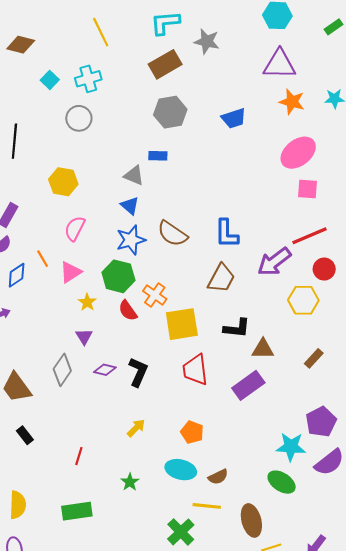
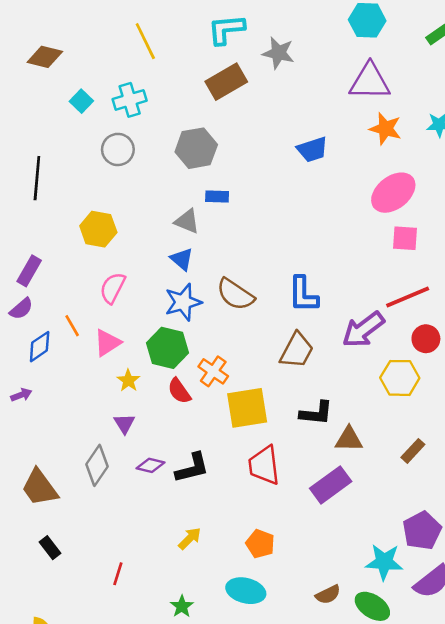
gray hexagon: (170, 112) -> (196, 148), moved
black L-shape: (138, 372) -> (192, 468), turned 52
brown semicircle: (218, 477) -> (328, 595), moved

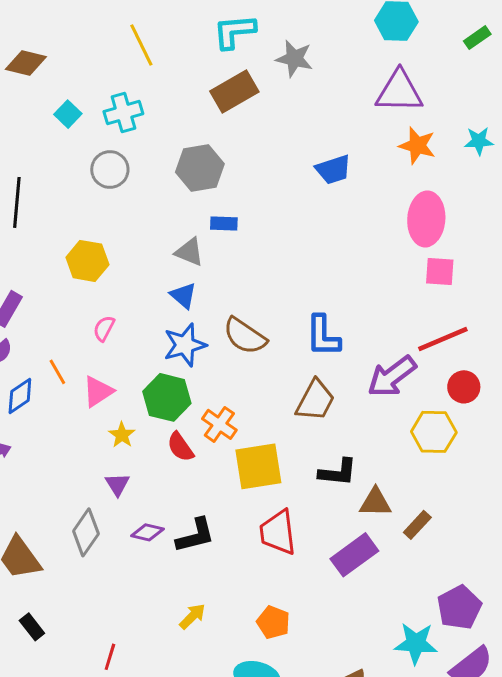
pink ellipse: (393, 193) -> (426, 219), turned -48
pink semicircle: (113, 288) -> (104, 328), size x0.7
brown rectangle: (413, 451) -> (417, 525), moved

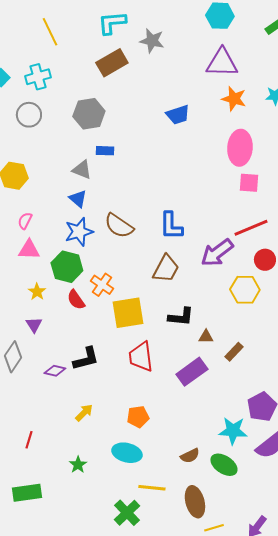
pink triangle: (98, 391) -> (29, 250), moved, turned 35
brown triangle: (375, 502) -> (206, 337), size x0.7
purple diamond: (147, 532) -> (55, 371), moved
orange pentagon: (273, 622) -> (138, 417), turned -30

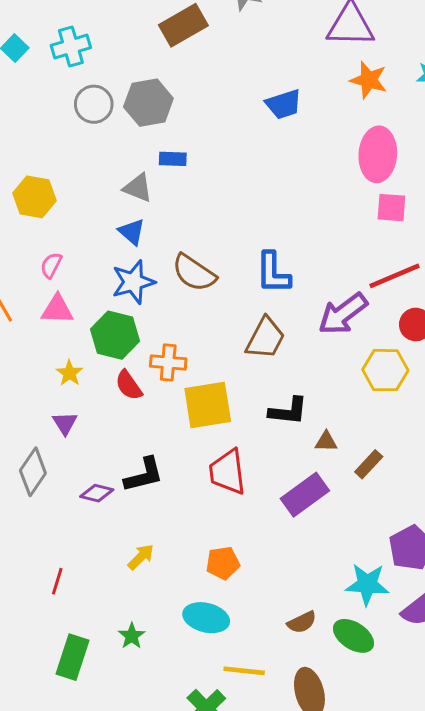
gray circle: (29, 115) -> (94, 104), moved
orange cross: (102, 285) -> (168, 362), turned -30
red line: (29, 440) -> (57, 581), moved
green rectangle: (27, 493) -> (72, 657), moved, turned -64

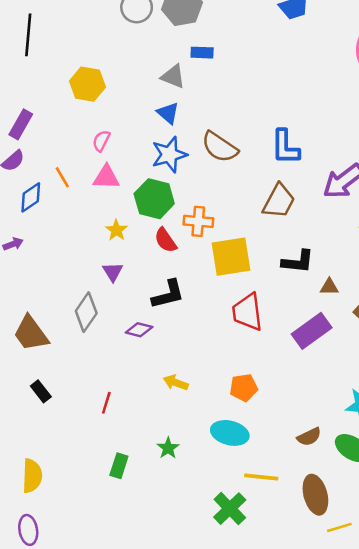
black L-shape: (144, 475) -> (168, 294), moved
yellow arrow: (141, 557) -> (176, 383), turned -115
green rectangle: (72, 657) -> (119, 466), size x0.7

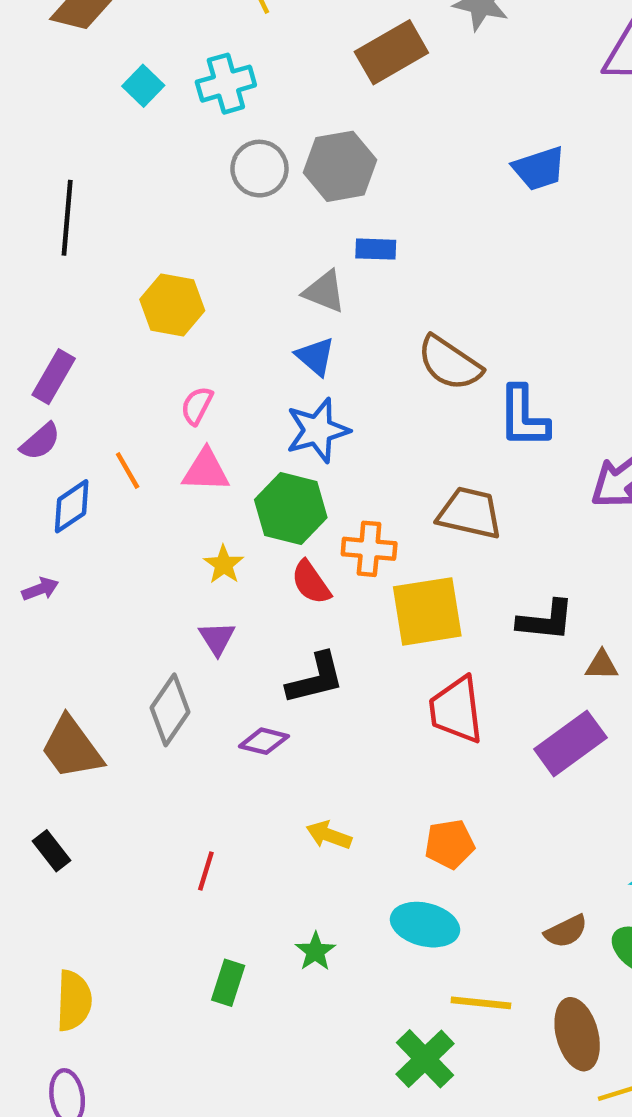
brown semicircle: (220, 147) -> (450, 363), moved
brown trapezoid: (279, 201) -> (470, 513), moved, turned -105
black rectangle: (41, 391) -> (51, 851), moved

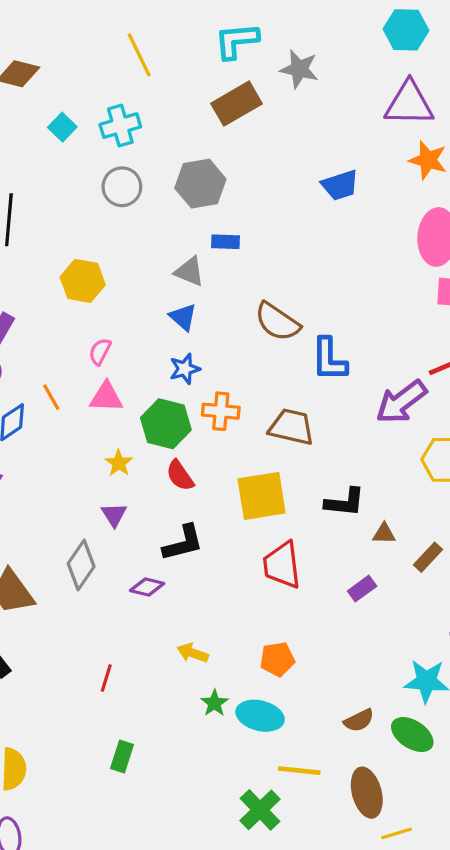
gray circle: (259, 169) -> (122, 187), moved
blue star: (318, 430) -> (185, 369), size x0.7
orange cross: (369, 549) -> (221, 411), moved
purple rectangle: (570, 743) -> (362, 589), size x0.6
green star: (315, 951) -> (215, 703), moved

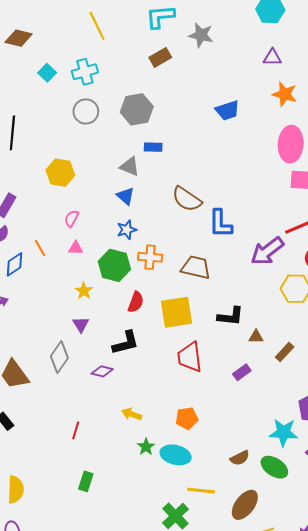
brown rectangle: (236, 104) -> (160, 57), size x0.7
purple triangle: (409, 104) -> (272, 57), size x0.6
pink triangle: (106, 397) -> (76, 248), size x0.7
red semicircle: (180, 476) -> (136, 302), moved, turned -125
brown ellipse: (367, 793) -> (245, 505), turned 52

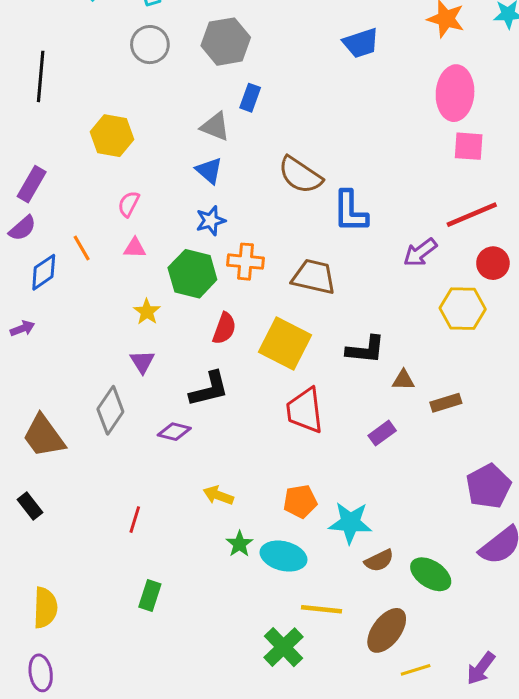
blue rectangle: (153, 147) -> (250, 98), turned -72
purple arrow: (267, 251) -> (420, 252), size x0.7
yellow square: (177, 312) -> (285, 344), turned 36
brown rectangle: (285, 352) -> (446, 403), turned 30
cyan star: (284, 432) -> (350, 523), moved

